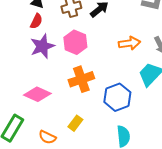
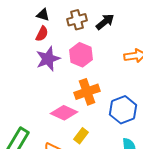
pink diamond: (37, 94) -> (64, 113), moved

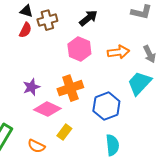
brown cross: (77, 20) -> (47, 20), moved
pink hexagon: (81, 55) -> (79, 49), moved
purple star: (48, 59) -> (31, 87), moved, size x0.7

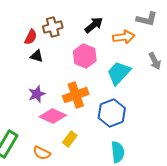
black triangle: (26, 11) -> (37, 56), moved
orange arrow: (118, 52) -> (124, 37), moved
cyan trapezoid: (139, 83) -> (119, 73), moved

